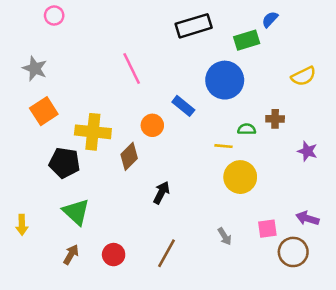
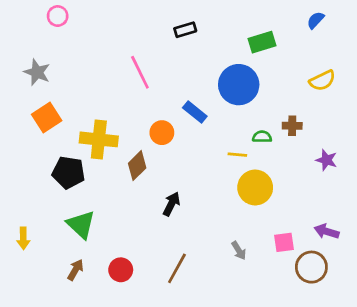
blue semicircle: (270, 19) -> (316, 20), moved
black rectangle: (194, 26) -> (185, 30), moved, size x0.6

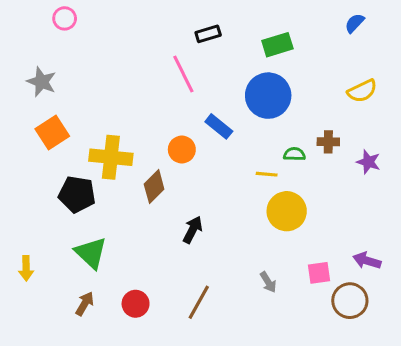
green rectangle: (262, 42) -> (277, 45), moved
pink line: (140, 72) -> (183, 74), moved
purple star: (326, 160) -> (368, 162), moved

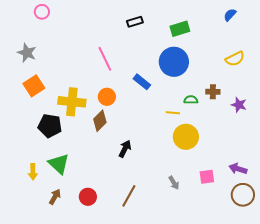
pink line: (183, 74) -> (105, 59), moved
orange circle: (182, 150) -> (107, 97), moved
yellow arrow: (26, 268) -> (33, 172), moved
brown circle: (350, 301) -> (243, 195), moved

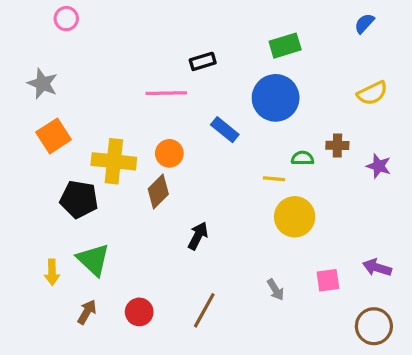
black rectangle: (135, 22) -> (203, 61), moved
pink line: (105, 59) -> (166, 93), turned -65
brown circle: (243, 195) -> (374, 326), moved

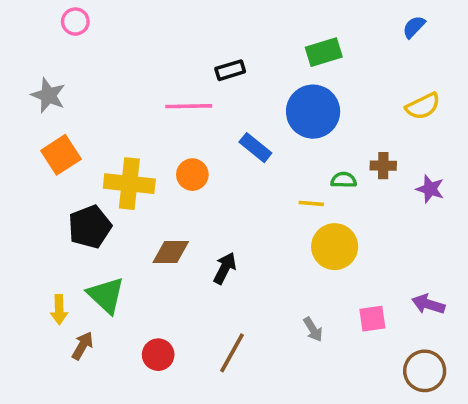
brown diamond: (158, 191) -> (171, 252), moved, turned 44
black pentagon: (79, 199) -> (90, 227), turned -30
brown arrow: (87, 312) -> (83, 346), moved

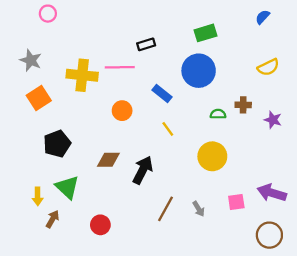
yellow cross: (129, 184) -> (82, 75), moved
yellow line: (311, 203) -> (168, 129), moved, turned 49
black arrow: (225, 268) -> (143, 170), size x1.4
purple arrow: (428, 304) -> (272, 193), size x1.4
brown line: (232, 353) -> (165, 209), moved

